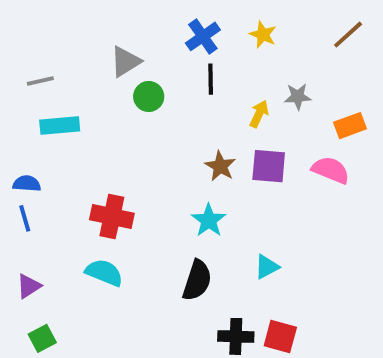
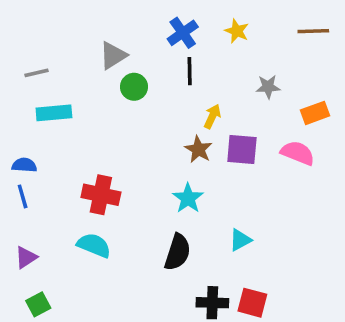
brown line: (348, 35) -> (313, 31), turned 40
yellow arrow: (259, 114) -> (212, 116), moved

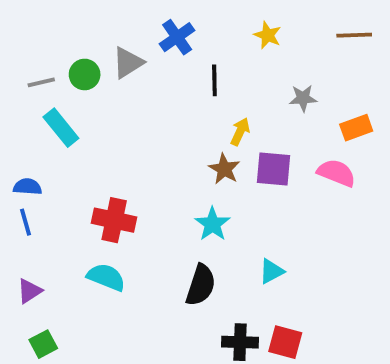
blue cross: (183, 33) -> (177, 37), moved
green circle: (134, 87) -> (85, 74), moved
cyan rectangle: (54, 113) -> (61, 128), turned 56

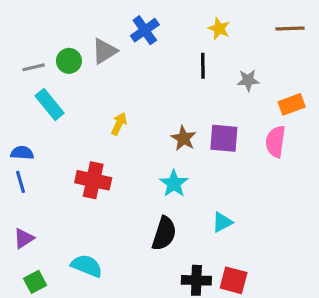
black line: (214, 80) -> (203, 66), moved
yellow arrow: (240, 132) -> (119, 124), moved
pink semicircle: (336, 173) -> (275, 142), turned -104
cyan semicircle: (106, 277) -> (87, 266), moved

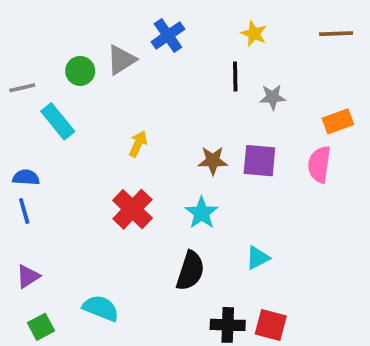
gray line: (33, 67) -> (22, 88), moved
gray star: (248, 80) -> (273, 97), moved
brown star: (184, 138) -> (213, 161), turned -30
red cross: (93, 180) -> (132, 209), moved, turned 32

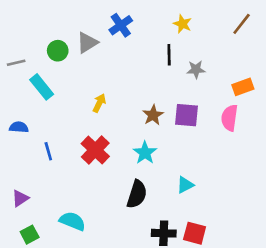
brown line: (336, 34) -> (242, 24), turned -50
brown star: (213, 161) -> (153, 115), turned -30
blue line: (24, 211) -> (48, 151), moved

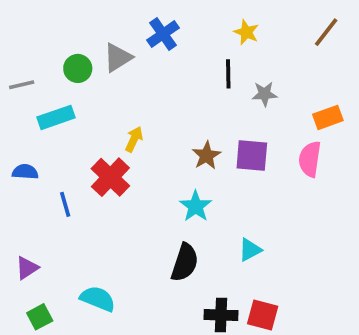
cyan rectangle: (42, 87) -> (56, 117), turned -70
red cross: (95, 150) -> (110, 177), moved

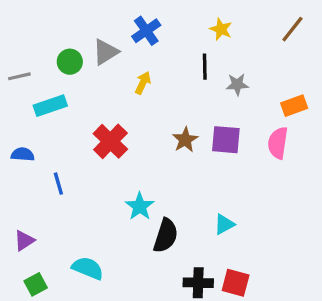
yellow arrow: (134, 139) -> (143, 83), moved
red cross: (110, 177) -> (110, 141), moved
cyan star: (196, 206) -> (140, 206), moved

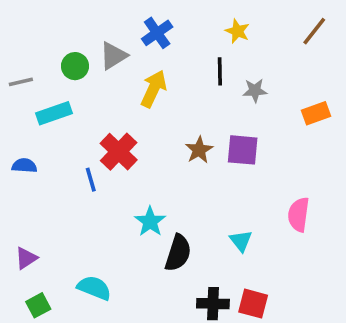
yellow arrow: (143, 83) -> (154, 89), size x1.5
pink semicircle: (278, 143) -> (299, 215), moved
blue line: (58, 184) -> (91, 180), moved
cyan triangle: (224, 224) -> (241, 241), turned -40

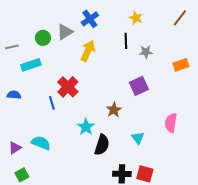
brown star: (199, 150) -> (114, 110), moved
purple square: (243, 150) -> (139, 86), turned -30
cyan semicircle: (94, 288) -> (41, 143), moved

